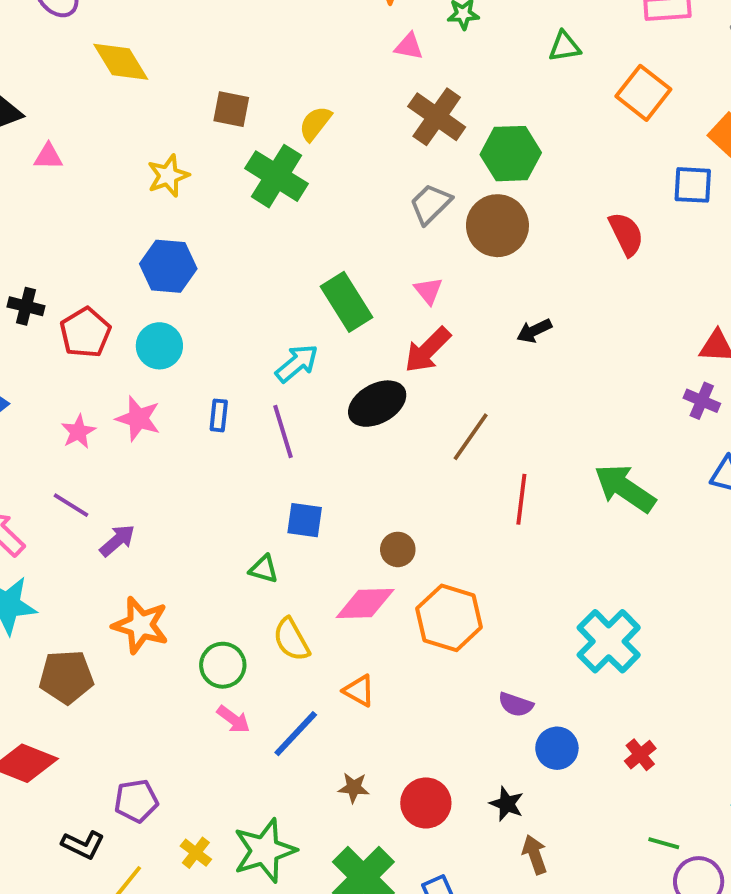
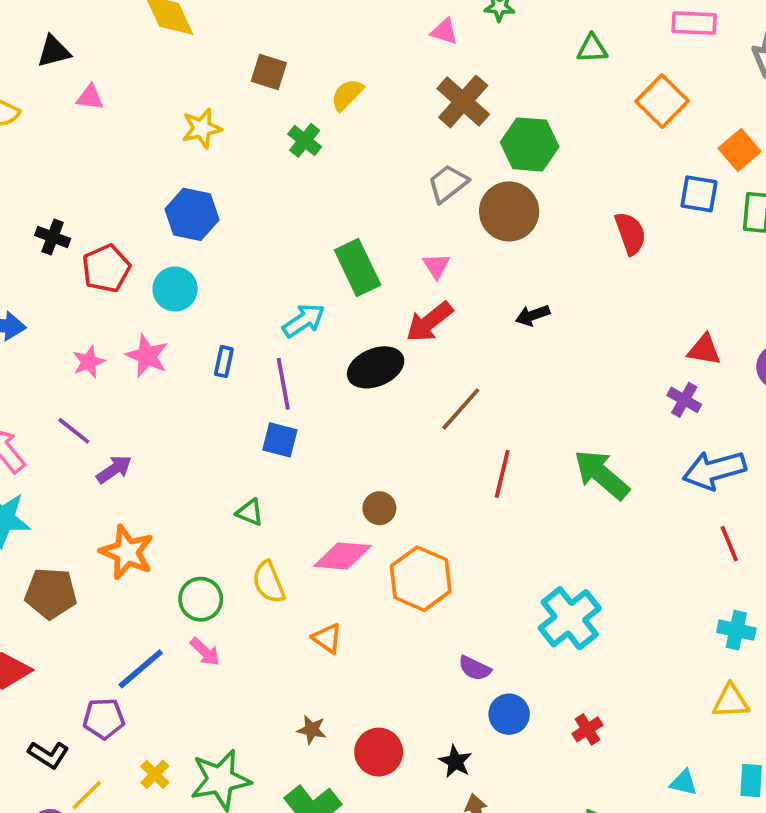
green cross: (276, 176) -> (305, 140), size x0.6
blue square: (305, 520) -> (280, 440), moved
blue line: (296, 734) -> (141, 669), moved

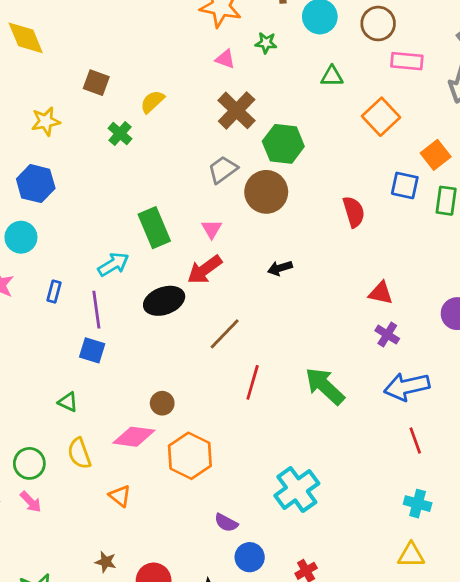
red triangle: (704, 350) -> (381, 293), moved

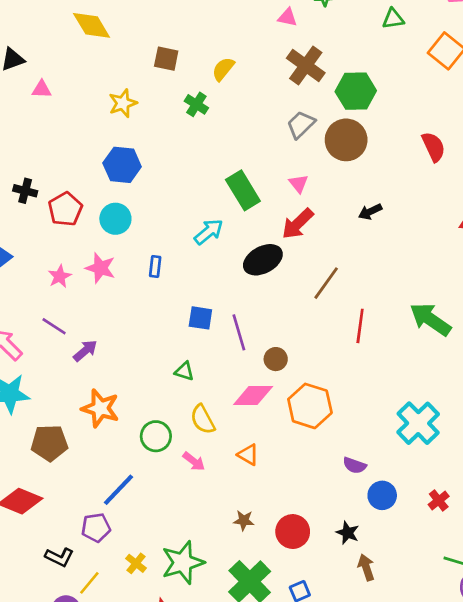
purple line: (96, 310) -> (239, 332), moved
pink arrow: (31, 502) -> (194, 461), moved

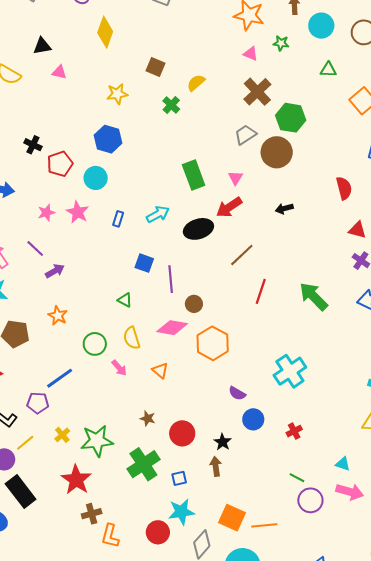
yellow diamond: (92, 25) -> (105, 32), turned 40
red semicircle: (433, 147) -> (344, 188), moved
cyan arrow: (209, 232) -> (158, 214), moved
orange star: (100, 408) -> (58, 316), size x0.7
brown arrow: (366, 567) -> (216, 466), moved

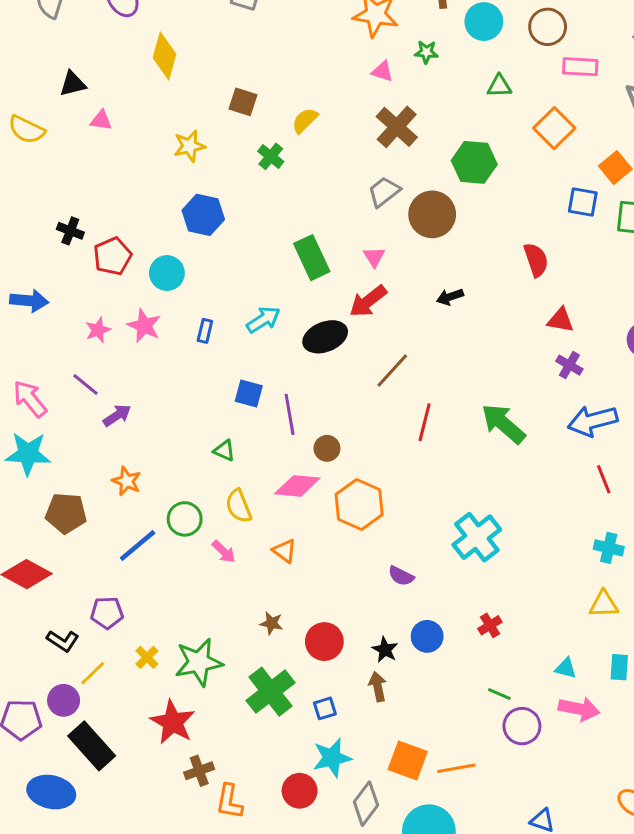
green hexagon: (291, 118) -> (474, 162), moved
blue hexagon: (108, 139) -> (203, 215), moved
blue line: (60, 378) -> (138, 545), moved
blue circle: (253, 419) -> (427, 636), moved

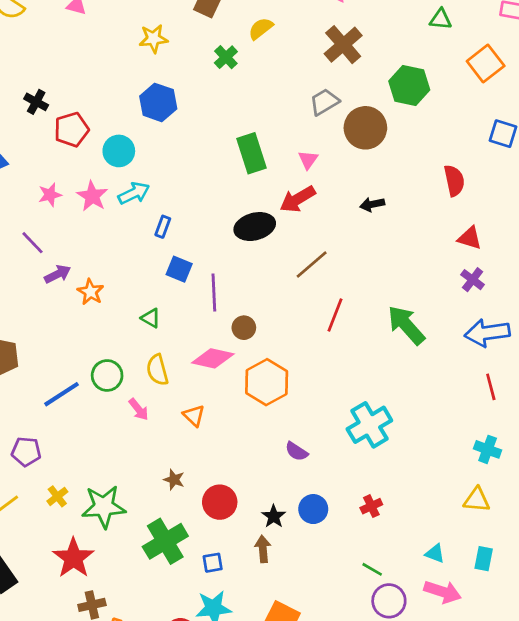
cyan arrow: (263, 320) -> (134, 193), moved
blue rectangle: (205, 331) -> (163, 227), moved
orange star: (127, 481) -> (90, 292), moved

